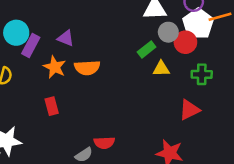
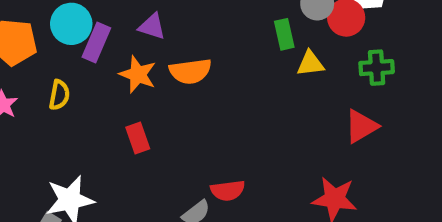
green rectangle: (147, 50) -> (284, 34), turned -60

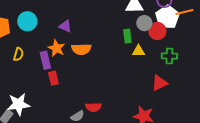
purple rectangle: (96, 43) -> (45, 60), moved, turned -42

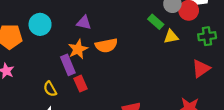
green rectangle: (127, 36) -> (156, 22), turned -32
orange star: (56, 48) -> (78, 49), turned 30
yellow semicircle: (18, 54) -> (50, 89), moved, turned 144

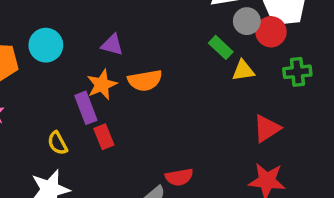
red triangle: (201, 69) -> (267, 128), moved

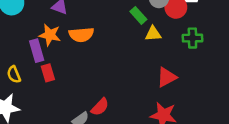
orange star: (102, 85) -> (50, 35), turned 30
red semicircle: (179, 177) -> (100, 107), turned -42

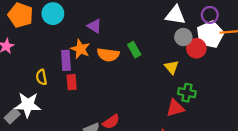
green rectangle: (138, 15) -> (134, 50), moved
yellow triangle: (153, 34) -> (172, 67), turned 42
green cross: (192, 38) -> (187, 93), moved

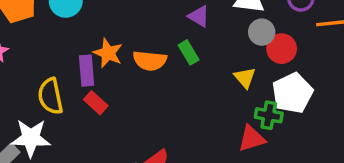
purple triangle: (94, 26) -> (199, 16), moved
white pentagon: (210, 34) -> (292, 93), moved
yellow semicircle: (41, 77) -> (50, 96), size x1.5
red rectangle: (72, 82) -> (96, 103), turned -42

